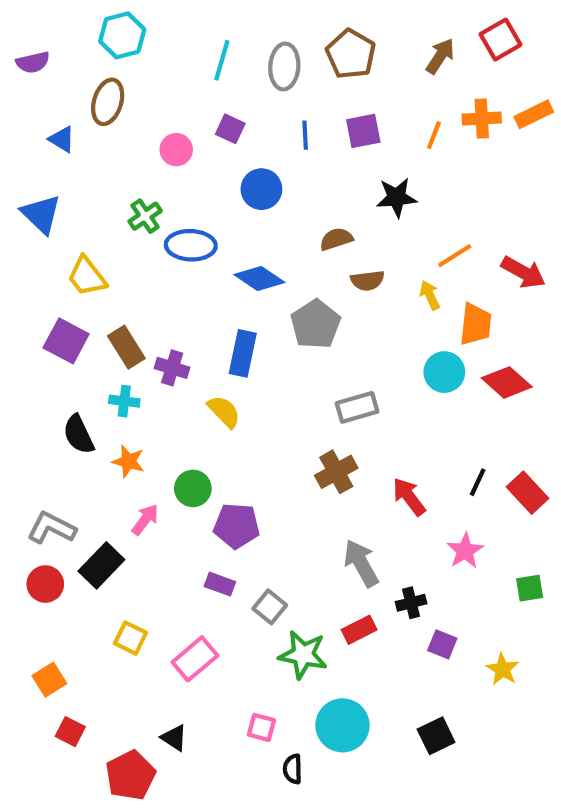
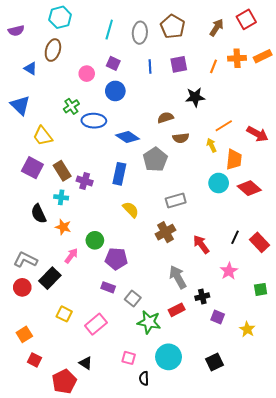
blue circle: (261, 189) -> (115, 91), moved
yellow semicircle: (224, 412) -> (131, 210), moved

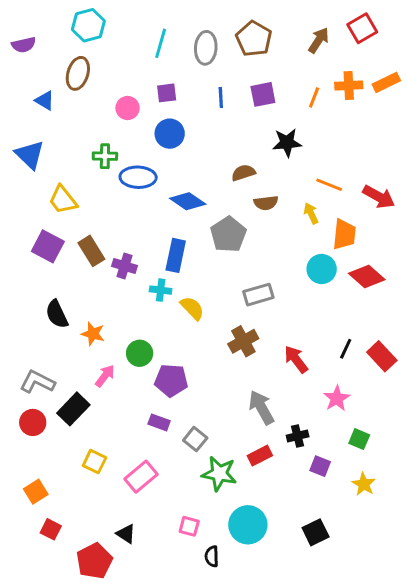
purple square: (113, 63) -> (167, 93), turned -32
green cross: (71, 106) -> (105, 156), turned 35
orange line: (224, 126) -> (329, 185), turned 54
cyan cross: (61, 197) -> (161, 290), moved
green square: (261, 289) -> (359, 439), moved, turned 32

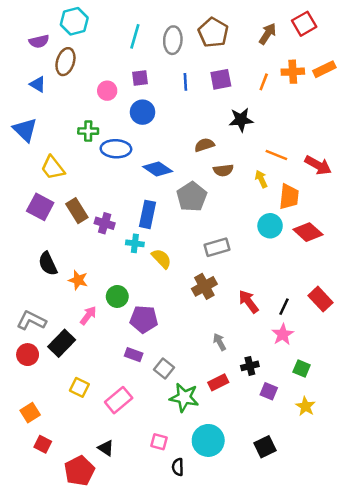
purple semicircle: (24, 45) -> (39, 41), moved
black line: (346, 349) -> (284, 307), moved
gray arrow: (261, 407) -> (220, 342), size x0.6

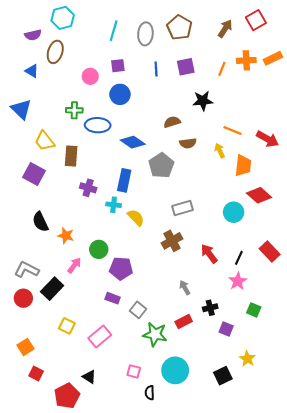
brown rectangle: (77, 211) -> (71, 156), moved, turned 36
cyan circle: (270, 226) -> (234, 212), moved
yellow star: (305, 406) -> (247, 359), moved

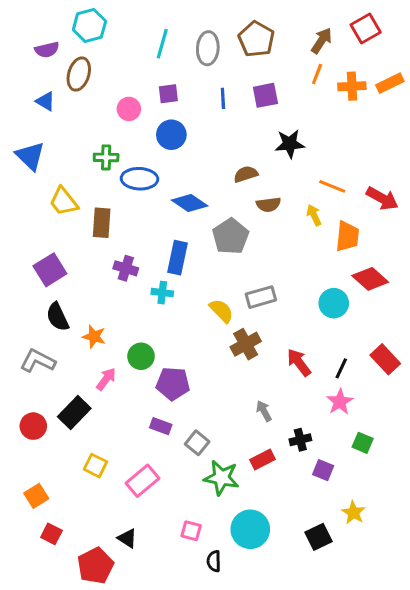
orange line: (222, 69) -> (317, 74), moved
purple square: (34, 174) -> (50, 270), moved, turned 30
yellow semicircle: (136, 218) -> (221, 311), moved
gray L-shape: (27, 270) -> (38, 361), moved

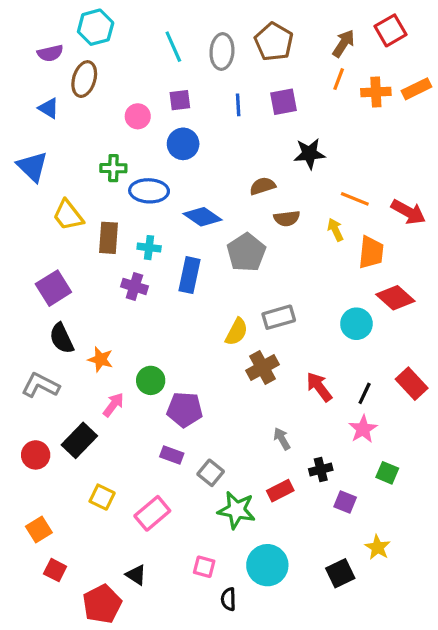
cyan line: (162, 44) -> (173, 47), turned -40
cyan cross: (162, 293) -> (149, 248), moved
yellow semicircle: (221, 311) -> (237, 332), turned 72

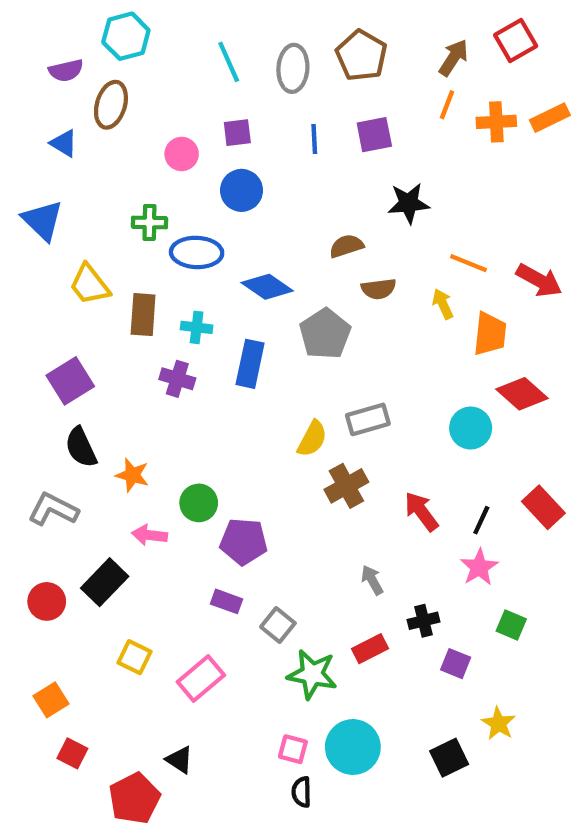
pink arrow: (113, 405) -> (149, 535), turned -120
pink square: (204, 567) -> (293, 749), moved

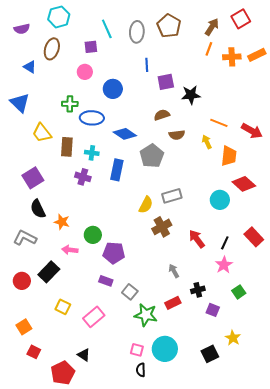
purple semicircle: (66, 70) -> (22, 29), moved
purple square: (237, 133) -> (91, 47), moved
purple square: (374, 135) -> (166, 82), moved
green square: (511, 625) -> (239, 292), turned 32

